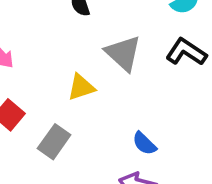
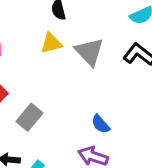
yellow triangle: (81, 87) -> (51, 43), moved

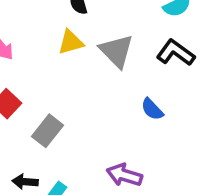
blue semicircle: (101, 124) -> (152, 109), moved

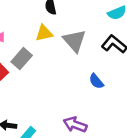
gray rectangle: (48, 131) -> (22, 59), moved

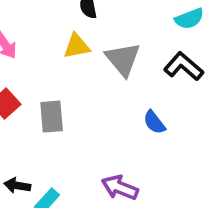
gray rectangle: (22, 59) -> (52, 117), moved, turned -48

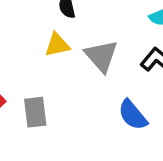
blue semicircle: (154, 122) -> (133, 115), size x1.4

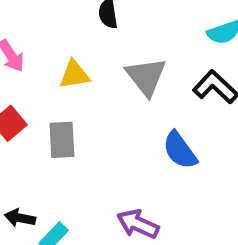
yellow triangle: (57, 45) -> (74, 75), moved

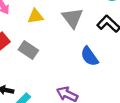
gray rectangle: (62, 140) -> (28, 50), turned -54

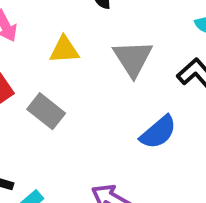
blue semicircle: (89, 56) -> (158, 132), turned -100

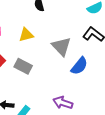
gray triangle: (133, 58) -> (61, 47), moved

